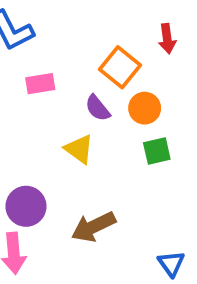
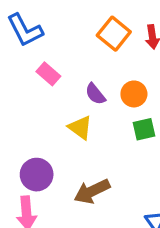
orange square: (120, 67) -> (114, 34), moved
pink rectangle: (40, 84) -> (48, 74), turned 50

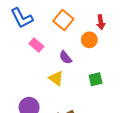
orange square: (114, 34) -> (63, 20), moved
orange circle: (134, 94) -> (89, 40), moved

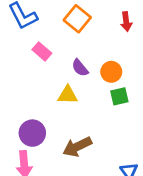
orange circle: (89, 40) -> (111, 72), moved
yellow triangle: (56, 78) -> (68, 95), turned -35

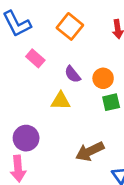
brown arrow: (77, 147) -> (90, 151), moved

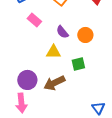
green square: (111, 102) -> (78, 64), moved
brown arrow: (90, 151) -> (54, 83), moved

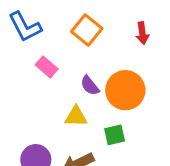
orange circle: (85, 35) -> (125, 90), size x1.6

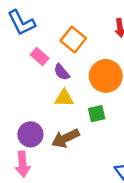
orange square: (87, 30) -> (73, 40), moved
purple semicircle: (90, 86) -> (62, 72), moved

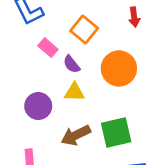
green square: (97, 114) -> (116, 132), moved, size x1.6
purple circle: (30, 134) -> (38, 106), moved

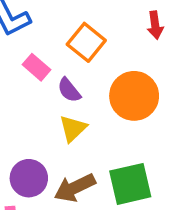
yellow triangle: (74, 92) -> (73, 128), turned -45
purple circle: (38, 106) -> (29, 178), moved

